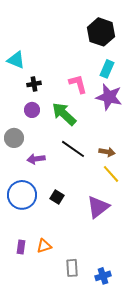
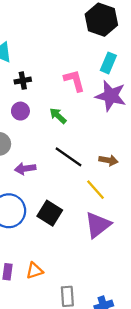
green arrow: (64, 114) -> (58, 116), size x0.6
yellow line: (111, 174) -> (96, 190), moved
black square: (57, 197) -> (50, 213), size x1.5

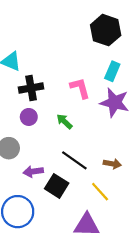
black cross: (23, 81) -> (31, 88), size x1.5
black square: (50, 213) -> (57, 186), moved
purple triangle: (98, 225) -> (87, 225), moved, turned 40

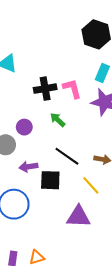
black cross: (31, 88) -> (45, 89), moved
purple circle: (29, 117) -> (24, 127), moved
black square: (57, 186) -> (50, 180), turned -30

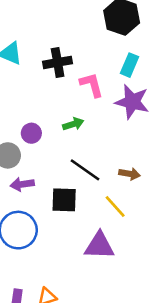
black cross: (45, 89) -> (58, 62), moved
green arrow: (58, 120) -> (73, 124), turned 119
purple arrow: (28, 167) -> (22, 184), moved

